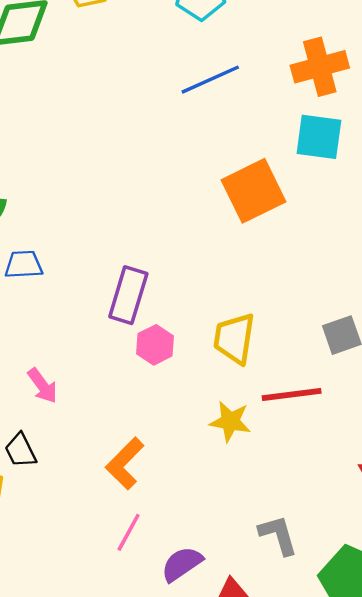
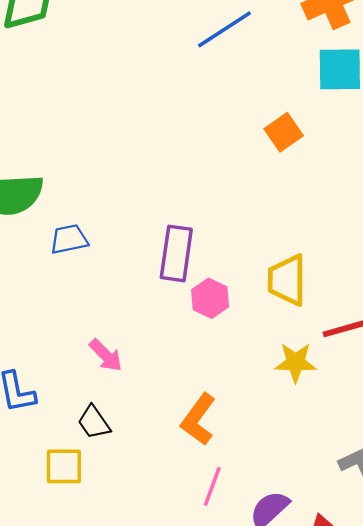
orange square: (253, 191) -> (284, 132), size x0.6

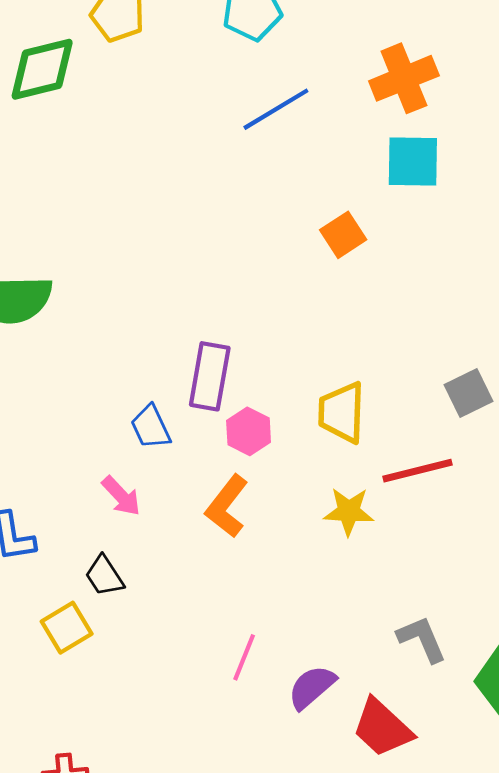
blue trapezoid: (69, 239) -> (151, 427), moved, turned -105
orange L-shape: (198, 419) -> (227, 506), moved
yellow square: (64, 466) -> (67, 628), turned -33

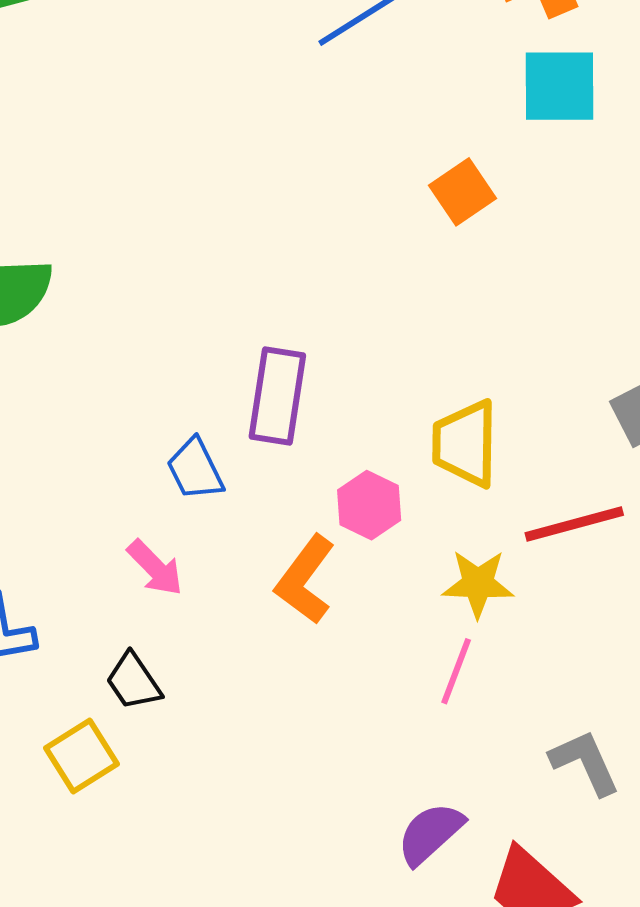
pink hexagon: (249, 431) -> (369, 505), moved
pink line: (244, 657) -> (456, 671), moved

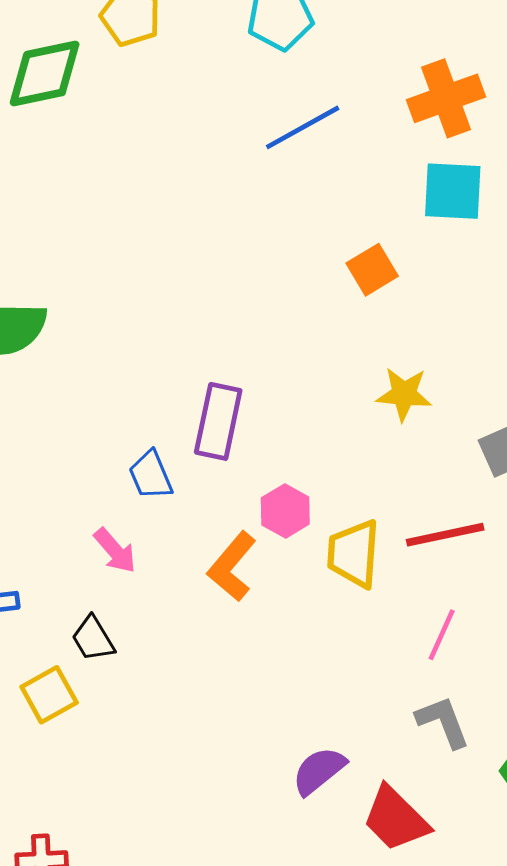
yellow trapezoid: (465, 444) -> (354, 554), moved
yellow star: (478, 584) -> (404, 394), moved
pink line: (456, 671) -> (442, 635), moved

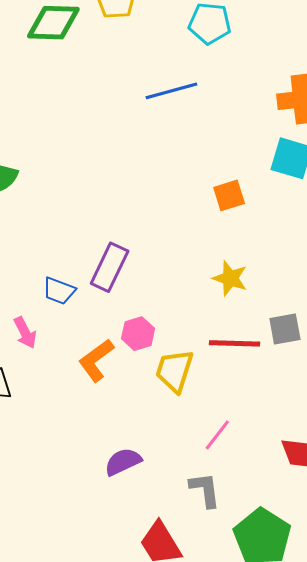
blue line: (303, 127) -> (171, 91), moved
blue trapezoid: (151, 475) -> (59, 291), turned -60
red line: (445, 535) -> (235, 343), moved
purple semicircle: (319, 771) -> (123, 462), moved

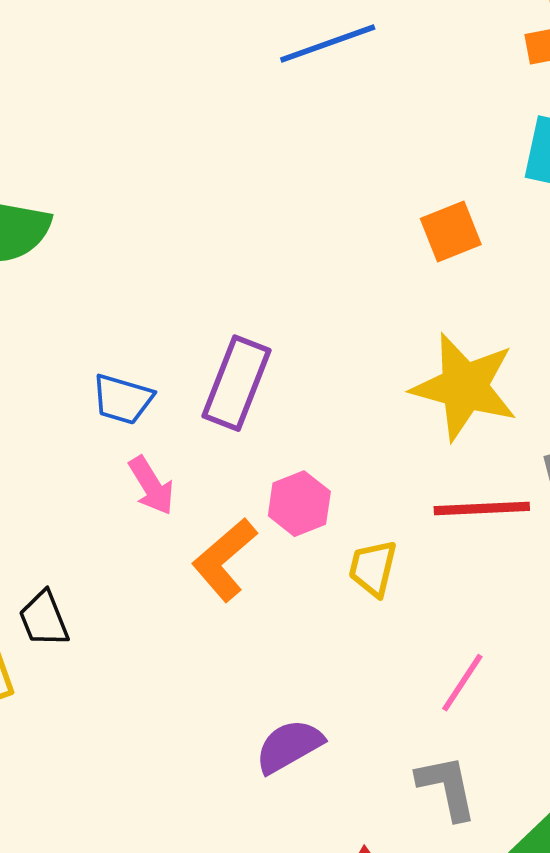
yellow star: (230, 278) -> (464, 387), size x1.6
blue trapezoid: (59, 291) -> (123, 399), moved
pink arrow: (25, 333) -> (151, 486), moved
yellow trapezoid: (174, 371) -> (373, 568), size x0.7

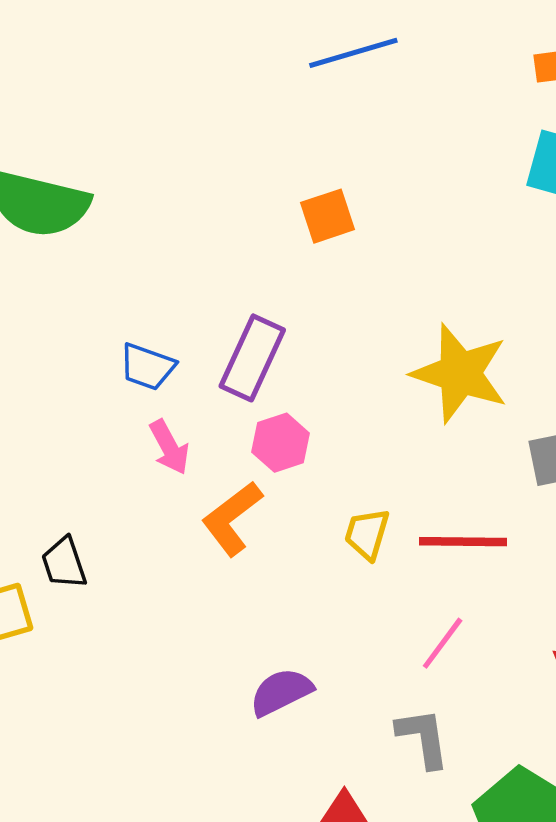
orange square: (451, 232) -> (328, 216), moved
pink hexagon: (299, 504) -> (281, 443), moved
red line: (482, 508) -> (463, 542), moved

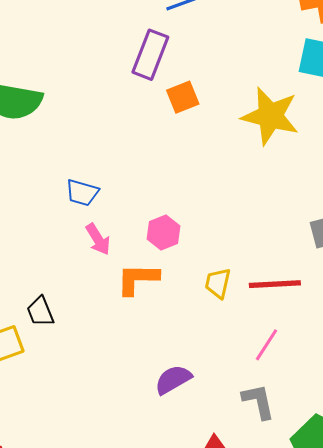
purple rectangle: (252, 358) -> (150, 55), moved
yellow star: (460, 373) -> (270, 116), moved
orange L-shape: (232, 518) -> (138, 279), turned 42

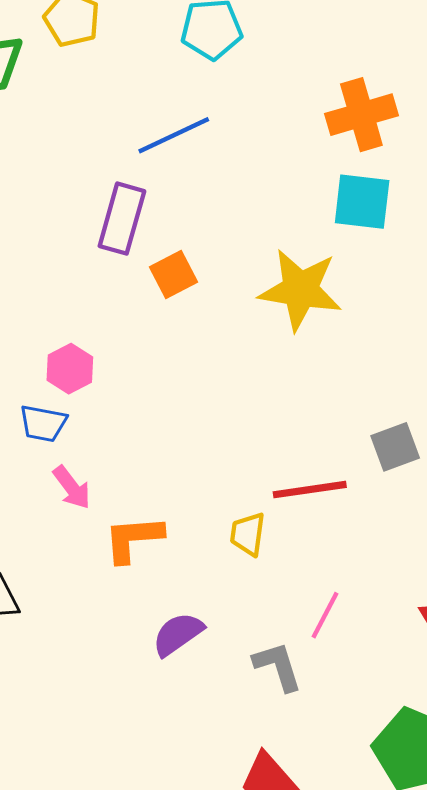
pink hexagon: (163, 232) -> (70, 369), moved
red line: (275, 284) -> (310, 490), moved
purple semicircle: (173, 380) -> (178, 634), moved
gray L-shape: (258, 401) -> (278, 666), moved

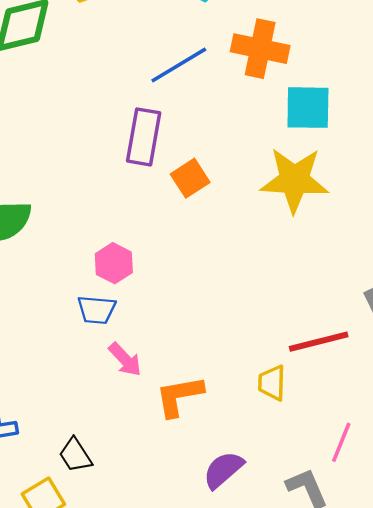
orange cross: (361, 115) -> (260, 49), moved, turned 34
cyan square: (362, 202) -> (308, 108), moved

